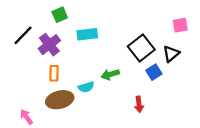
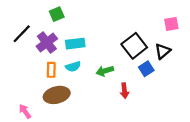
cyan rectangle: (87, 34) -> (75, 44), moved
cyan semicircle: (86, 87) -> (73, 67), moved
red arrow: (139, 104) -> (124, 91), moved

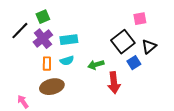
green square: (57, 14) -> (43, 17), moved
pink square: (171, 24) -> (140, 19), moved
red arrow: (124, 91) -> (114, 83), size x1.5

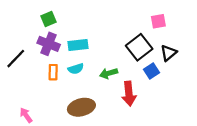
black line: (20, 31) -> (16, 59), moved
purple cross: (43, 39) -> (49, 44), turned -30
brown ellipse: (52, 87) -> (81, 107), moved

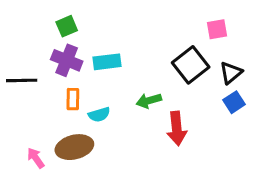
black line: (16, 59) -> (22, 80), turned 45
cyan semicircle: (76, 69) -> (99, 115), moved
blue square: (152, 71) -> (234, 102), moved
brown ellipse: (81, 107) -> (74, 147), moved

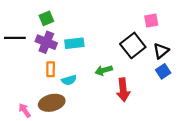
black line: (22, 80) -> (15, 38), moved

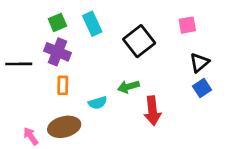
black line: (15, 38) -> (19, 64), moved
cyan rectangle: (74, 43) -> (92, 24), moved, turned 72
black square: (133, 45) -> (139, 41), moved
cyan semicircle: (69, 80) -> (98, 103), moved

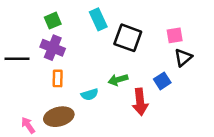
cyan rectangle: (92, 24) -> (98, 19), moved
pink square: (187, 25) -> (175, 35), moved
black square: (139, 41) -> (128, 38), turned -32
blue square: (202, 88) -> (162, 81), moved

